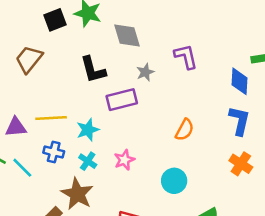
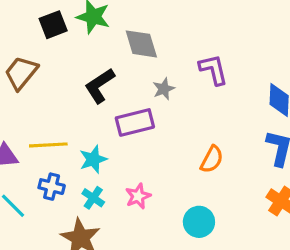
black L-shape: (93, 70) -> (100, 86), turned 72

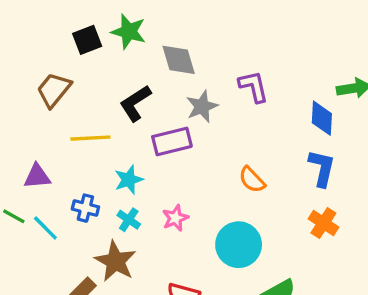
gray star: (164, 89) -> (202, 106), size x1.4
yellow line: (48, 145) -> (90, 138), moved
orange semicircle: (212, 159) -> (252, 180), turned 108
cyan circle: (199, 222) -> (239, 245), size x1.4

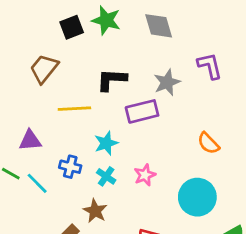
gray diamond: (179, 60) -> (159, 26), moved
black L-shape: (135, 103) -> (112, 80), turned 36
brown star: (115, 261) -> (95, 211), size x0.7

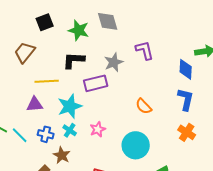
green star: (106, 20) -> (79, 30), moved
purple triangle: (30, 140) -> (35, 104), moved
cyan star: (106, 143) -> (70, 106), size x1.4
blue cross: (70, 167) -> (46, 134), moved

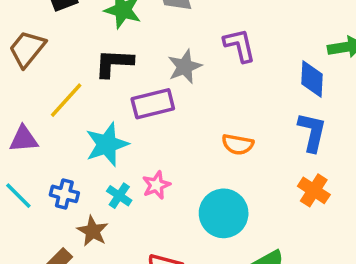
yellow line: (47, 81) -> (66, 100), turned -45
purple triangle: (35, 104) -> (24, 139), moved
orange semicircle: (144, 106) -> (238, 144), turned -36
cyan cross: (70, 130) -> (119, 196), moved

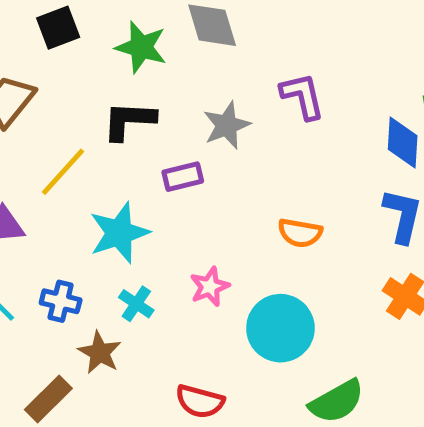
purple rectangle: (153, 104) -> (183, 177), size x0.7
pink star: (156, 185) -> (210, 287), moved

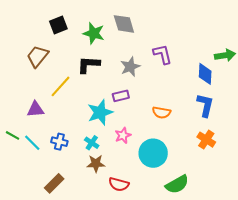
purple rectangle: (183, 177) -> (121, 96), moved
cyan star: (119, 233) -> (100, 113), moved
brown star: (100, 353) -> (96, 164), moved, turned -30

